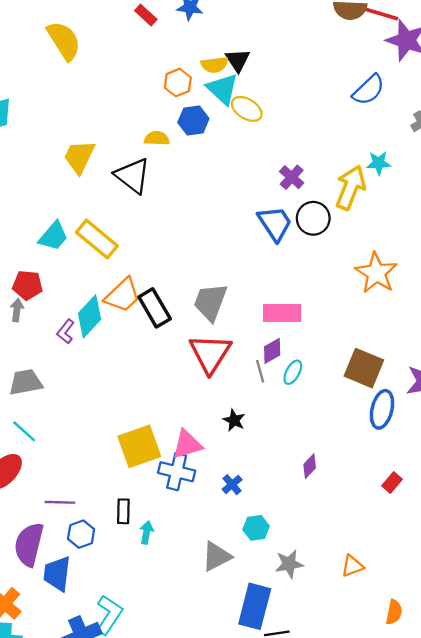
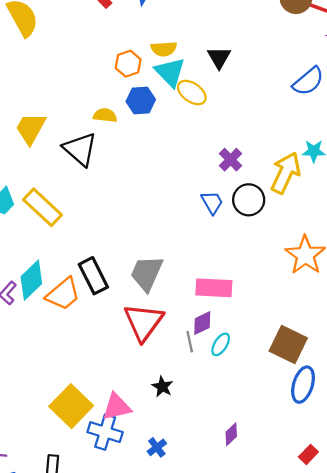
black triangle: (238, 60) -> (219, 58), moved
blue trapezoid: (275, 223) -> (212, 202), size x0.7
orange trapezoid: (122, 295) -> (63, 294), moved
yellow square: (139, 446) -> (71, 406), turned -30

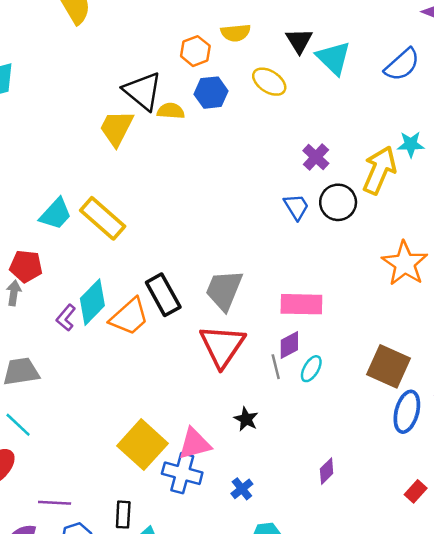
cyan triangle: (170, 72) -> (334, 58), moved
yellow trapezoid: (31, 128) -> (117, 128), moved
black triangle: (80, 149) -> (143, 91), moved

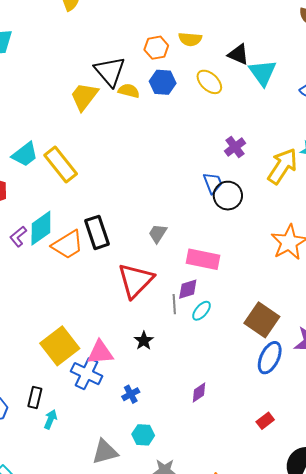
black triangle: (299, 41) -> (238, 54), turned -45
black circle: (338, 202) -> (228, 196), moved
gray trapezoid: (224, 290) -> (158, 233), moved, size x0.6

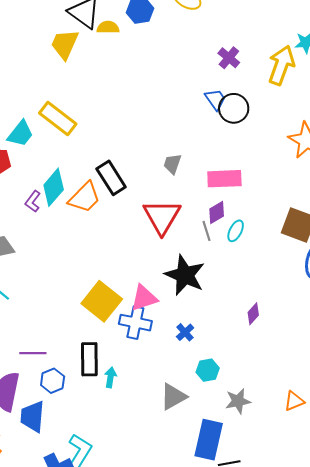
cyan trapezoid: (25, 154) -> (20, 134), moved
black star: (144, 341) -> (185, 275), size x2.0
black rectangle: (35, 397) -> (89, 359), size x1.5

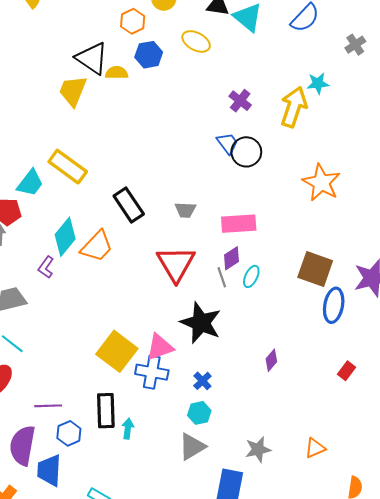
gray trapezoid: (172, 164) -> (185, 210), turned -105
black rectangle: (111, 178) -> (129, 205), moved
purple L-shape: (33, 201) -> (46, 267), moved
cyan hexagon: (208, 370) -> (199, 413), moved

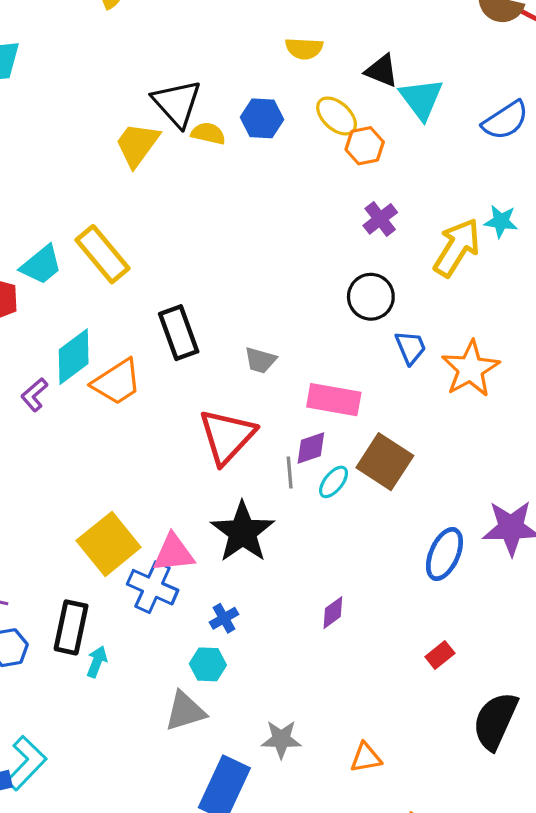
orange hexagon: (133, 21) -> (365, 146), moved
blue trapezoid: (227, 143) -> (411, 347), moved
brown square: (315, 269) -> (385, 462), moved

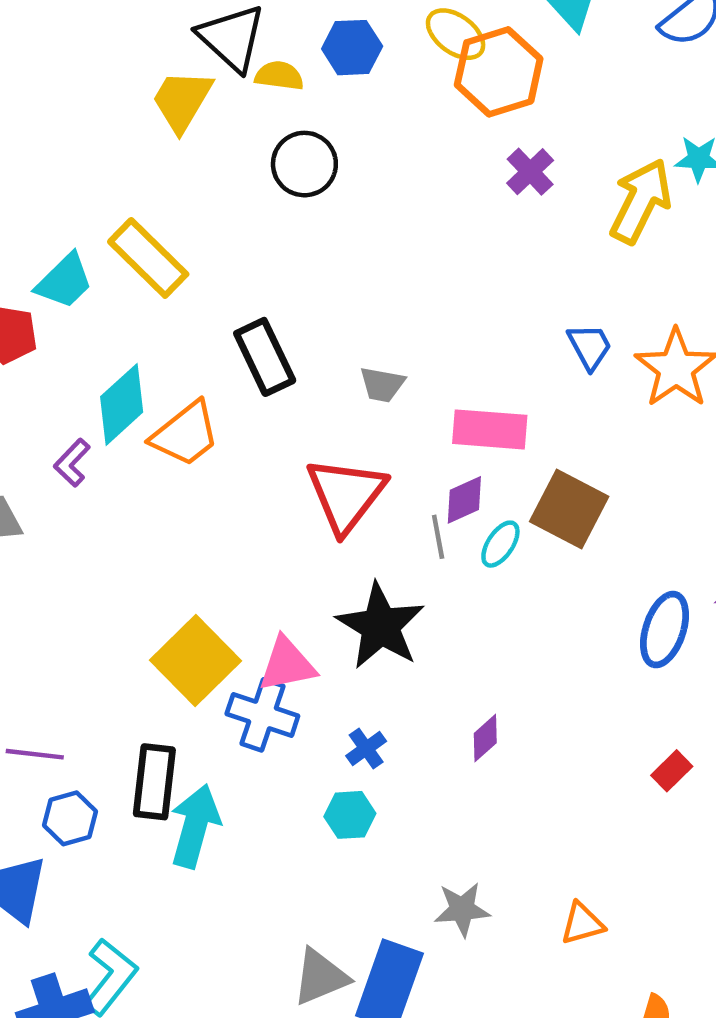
orange hexagon: (365, 146) -> (499, 72), size x1.6
black circle: (371, 297) -> (304, 164), moved
purple diamond: (333, 613) -> (485, 738), moved
cyan arrow: (97, 662) -> (195, 826), size x1.8
gray triangle: (185, 711) -> (320, 977), moved

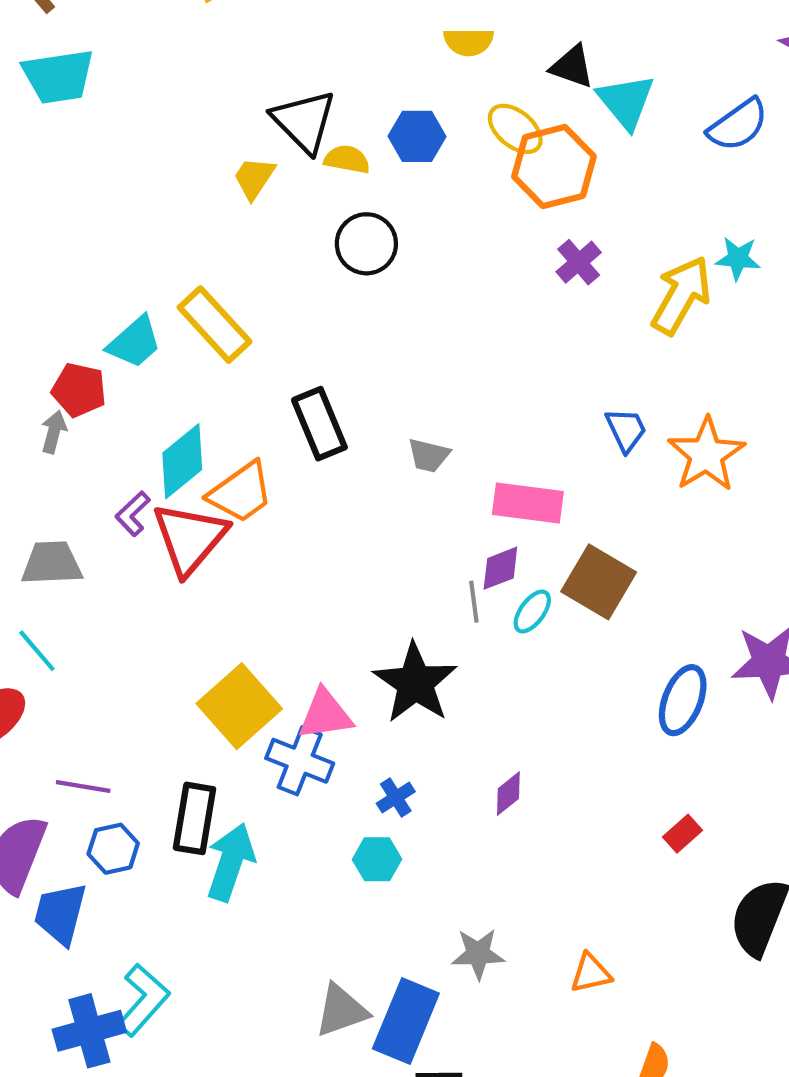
yellow trapezoid: (182, 101) -> (254, 178), size x0.7
red triangle: (346, 495) -> (190, 538), moved

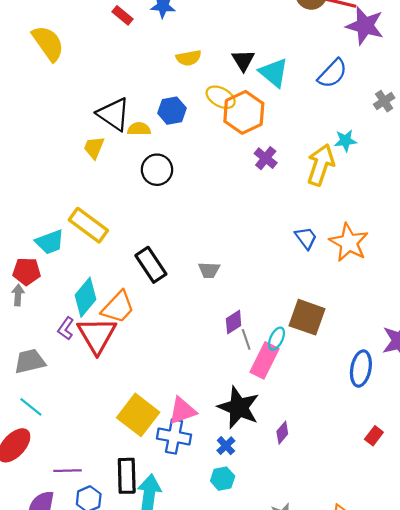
black triangle: (572, 67) -> (243, 60), turned 50
cyan trapezoid: (134, 342) -> (50, 242), turned 32
pink rectangle: (528, 503) -> (264, 360), moved, turned -60
purple diamond: (500, 568) -> (234, 322), moved
black star: (415, 683) -> (239, 407), moved

